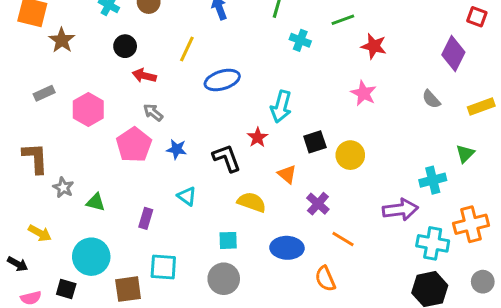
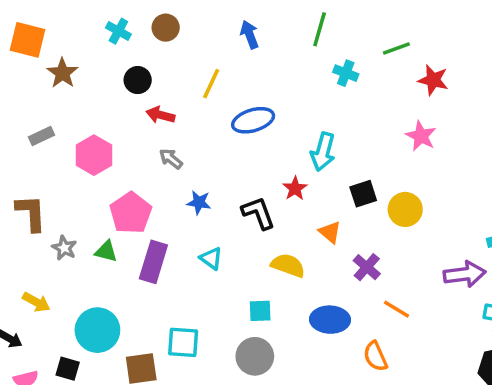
pink pentagon: (134, 145) -> (131, 213), moved
green triangle: (96, 202) -> (106, 251), moved
purple rectangle: (146, 218) -> (153, 262), moved, size x1.6

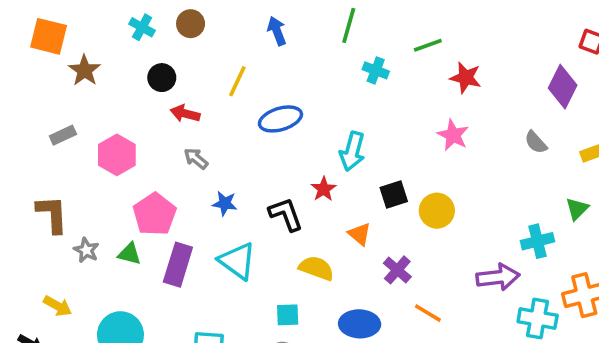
cyan triangle: (211, 258) -> (237, 261), size x1.6

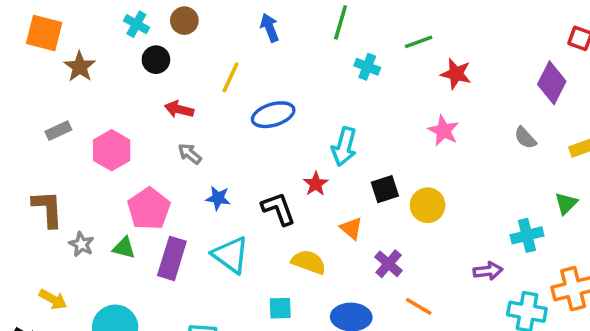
black circle: (162, 78) -> (156, 60), moved
purple arrow: (498, 277) -> (488, 271), size x0.7

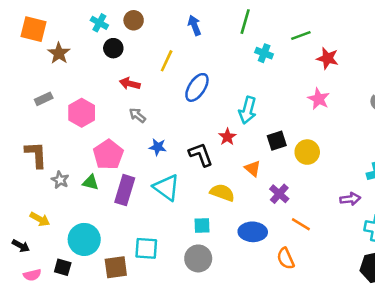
blue ellipse: (273, 115) -> (197, 87), turned -40

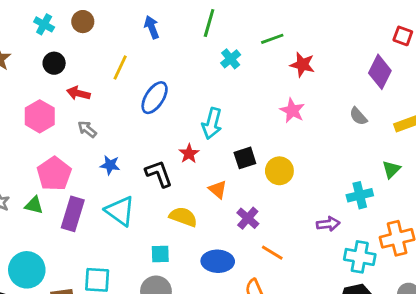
black circle: (113, 48) -> (54, 63), moved
cyan cross: (264, 53) -> (231, 59), turned 30
pink hexagon: (82, 113) -> (40, 116), moved

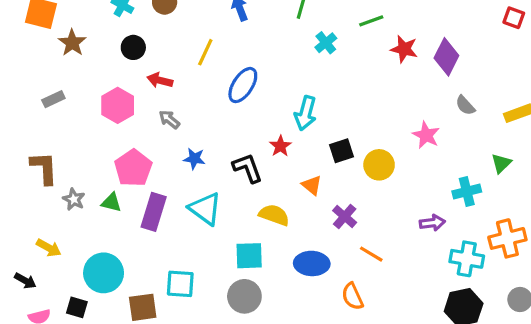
purple diamond: (380, 72) -> (446, 57), moved
pink star: (292, 111) -> (426, 135), moved
cyan square: (160, 254) -> (249, 256), size x1.4

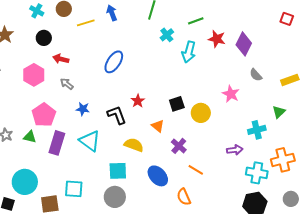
yellow line: (205, 52) -> (86, 23), moved, turned 48
cyan arrow: (305, 113) -> (189, 52), moved
blue ellipse: (312, 263) -> (158, 176), turned 45

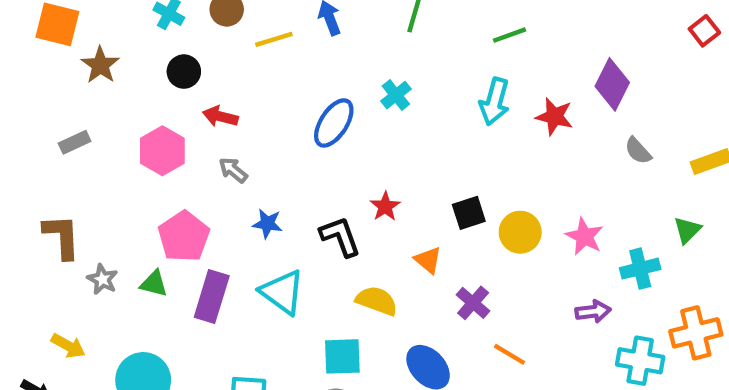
red square: (287, 19) -> (704, 31), turned 32
cyan cross: (167, 35) -> (396, 95), moved
red star: (217, 39) -> (554, 117), moved
pink star: (231, 94) -> (584, 236), moved

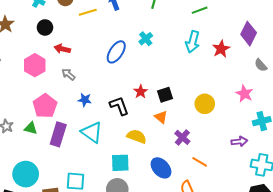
red star: (554, 117) -> (221, 49), turned 30
black square: (469, 213) -> (165, 95), moved
pink star: (584, 236) -> (244, 94), moved

